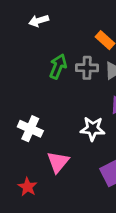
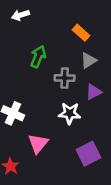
gray cross: (87, 68) -> (65, 78), moved

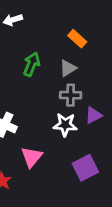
gray triangle: (89, 60) -> (68, 68), moved
gray cross: (65, 78) -> (71, 95), moved
purple triangle: (94, 92) -> (93, 115), moved

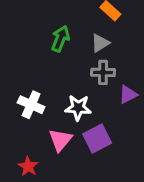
white star: (65, 125) -> (78, 108), moved
purple square: (85, 168) -> (97, 139), moved

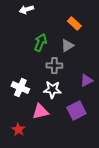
gray cross: (103, 72) -> (54, 66), moved
purple square: (97, 139) -> (76, 111), moved
pink triangle: (60, 140) -> (40, 112), turned 36

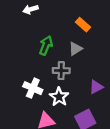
white cross: (20, 88) -> (33, 88), moved
white star: (52, 90) -> (59, 97), turned 30

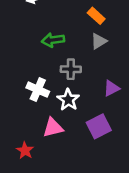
green arrow: (46, 45) -> (53, 40), turned -120
gray triangle: (75, 49) -> (99, 41), moved

